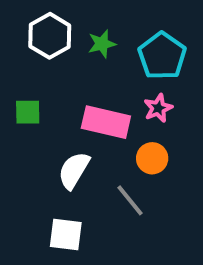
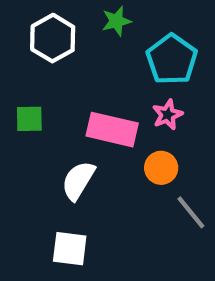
green star: (102, 44) -> (116, 21), moved
gray line: (130, 200) -> (191, 212), moved

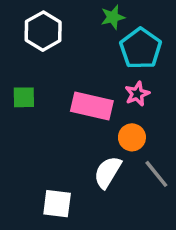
green star: (116, 21) -> (113, 17), moved
white semicircle: (78, 181) -> (108, 172), moved

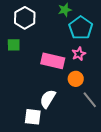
green square: (24, 97) -> (14, 45), moved
white semicircle: (108, 172) -> (48, 99), moved

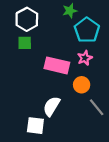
green square: (14, 45) -> (25, 43), moved

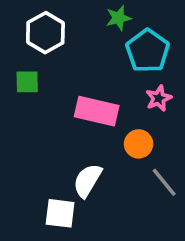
green square: (25, 43) -> (27, 82), moved
pink star: (85, 58) -> (159, 98), moved

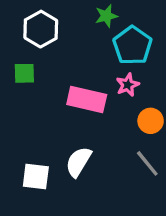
pink star: (159, 98) -> (128, 85), moved
orange circle: (139, 144) -> (151, 121), moved
white square: (60, 213) -> (36, 177), moved

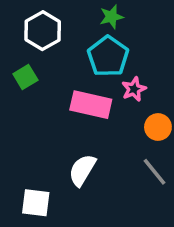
cyan pentagon: (133, 45) -> (108, 56), moved
green square: (24, 73) -> (25, 77), turned -30
white square: (36, 177) -> (36, 203), moved

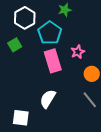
cyan pentagon: (108, 56) -> (50, 33), moved
pink rectangle: (91, 105) -> (53, 61), turned 60

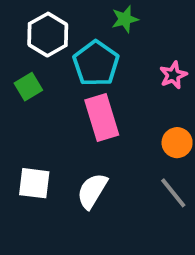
pink star: (78, 52) -> (173, 75), moved
white square: (21, 118) -> (34, 183), moved

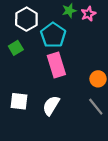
pink star: (173, 75) -> (88, 14), moved

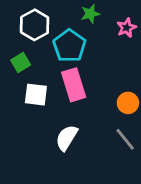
pink star: (88, 14) -> (127, 28), moved
white square: (19, 101) -> (36, 95), moved

